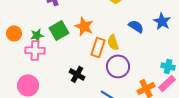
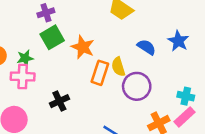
green square: (59, 30) -> (52, 37), moved
purple circle: (118, 66) -> (137, 86), moved
black cross: (77, 74) -> (59, 101), moved, turned 35

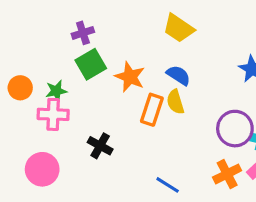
blue semicircle: (146, 47) -> (179, 75), moved
purple circle: (137, 86) -> (235, 129), moved
black cross: (59, 101) -> (100, 146), turned -36

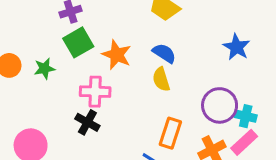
orange rectangle: (152, 110) -> (170, 133), moved
pink cross: (53, 114) -> (95, 92), moved

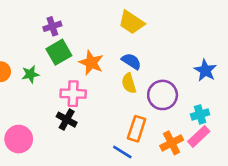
blue star: (236, 47) -> (205, 70), moved
purple circle: (220, 105) -> (163, 95), moved
cyan cross: (246, 116) -> (200, 114), turned -30

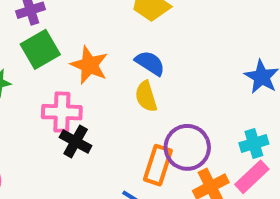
purple circle: (163, 95) -> (187, 147), moved
black cross: (67, 120) -> (76, 141), moved

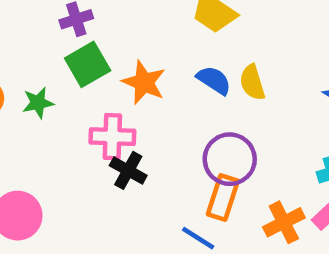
yellow semicircle: (146, 96) -> (252, 82), moved
purple circle: (187, 147) -> (230, 159), moved

